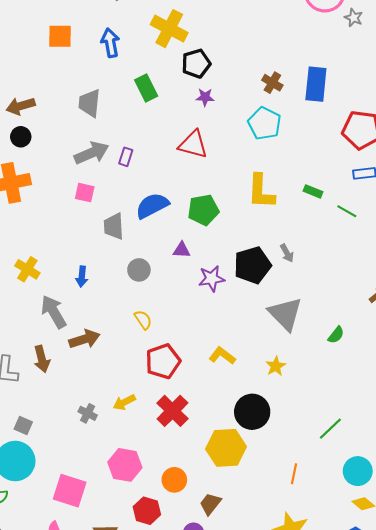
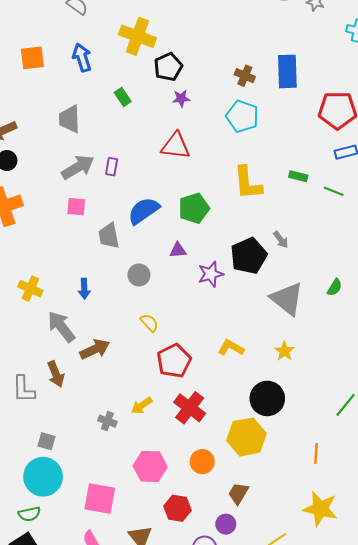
green rectangle: (146, 88) -> (123, 97), size x0.7
green semicircle: (336, 335) -> (335, 287), moved
orange circle: (174, 480) -> (202, 462), moved

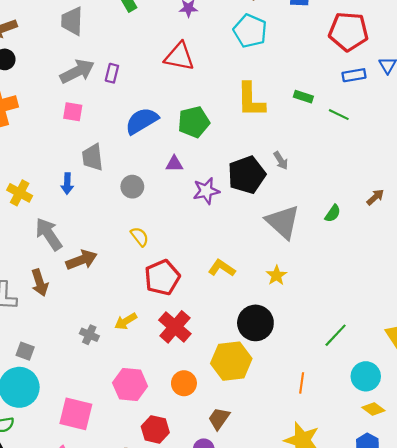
gray trapezoid: (109, 236) -> (93, 157), moved
blue arrow: (84, 289) -> (67, 184), moved

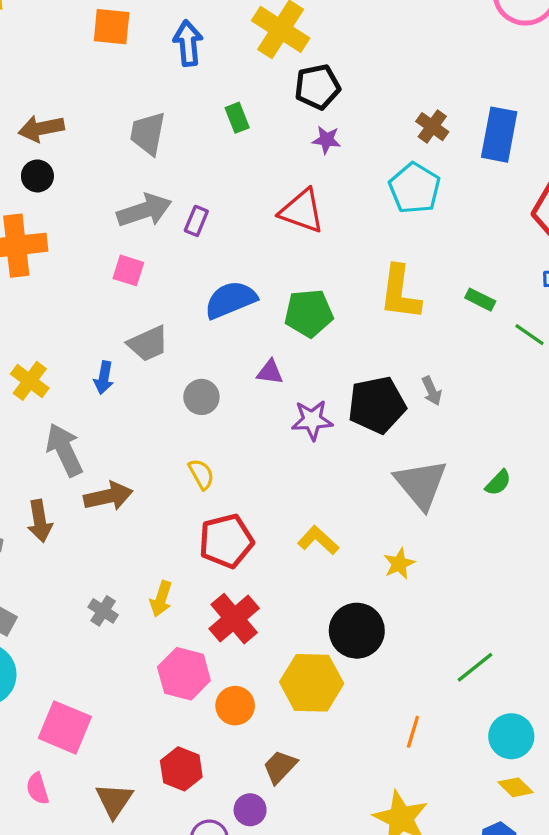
gray trapezoid: (93, 157) -> (148, 344), turned -116
yellow arrow: (126, 321) -> (161, 599), turned -50
pink hexagon: (130, 384) -> (184, 674), moved

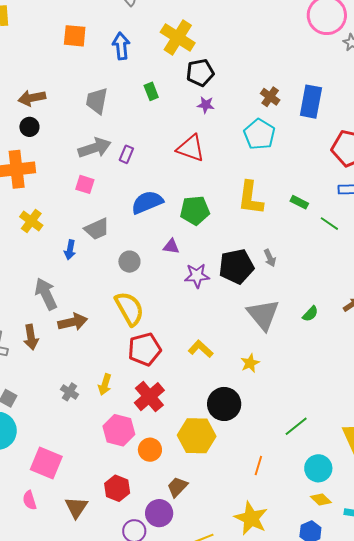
yellow cross: (30, 381) -> (31, 221), moved
yellow semicircle: (201, 474) -> (129, 309), size x1.8
purple circle: (250, 810) -> (159, 513), size x1.4

